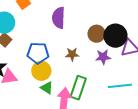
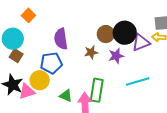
purple semicircle: (59, 18) -> (61, 39), moved
brown star: (72, 54) -> (91, 52), moved
yellow circle: (41, 71) -> (40, 80), moved

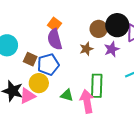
orange square: (28, 15) -> (54, 24), moved
brown square: (16, 56) -> (30, 59), moved

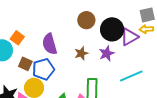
orange square: (54, 24) -> (17, 38), moved
brown circle: (99, 29) -> (86, 20), moved

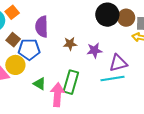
brown circle: (86, 20) -> (126, 18), moved
black circle: (112, 29) -> (107, 15), moved
purple triangle: (129, 37) -> (118, 63), moved

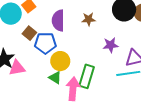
brown star: (70, 44) -> (89, 19), moved
yellow circle: (15, 65) -> (60, 61), moved

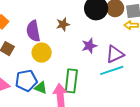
blue pentagon: (45, 43) -> (26, 81), moved
yellow circle: (60, 61) -> (42, 53), moved

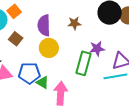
green rectangle: (71, 81) -> (84, 63), moved

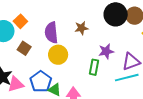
green rectangle: (84, 63) -> (94, 67), size x0.7
blue pentagon: (29, 73) -> (41, 82), turned -30

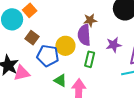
purple semicircle: (51, 33) -> (84, 35), moved
green rectangle: (94, 67) -> (90, 59), moved
blue pentagon: (41, 82) -> (48, 56), moved, turned -30

